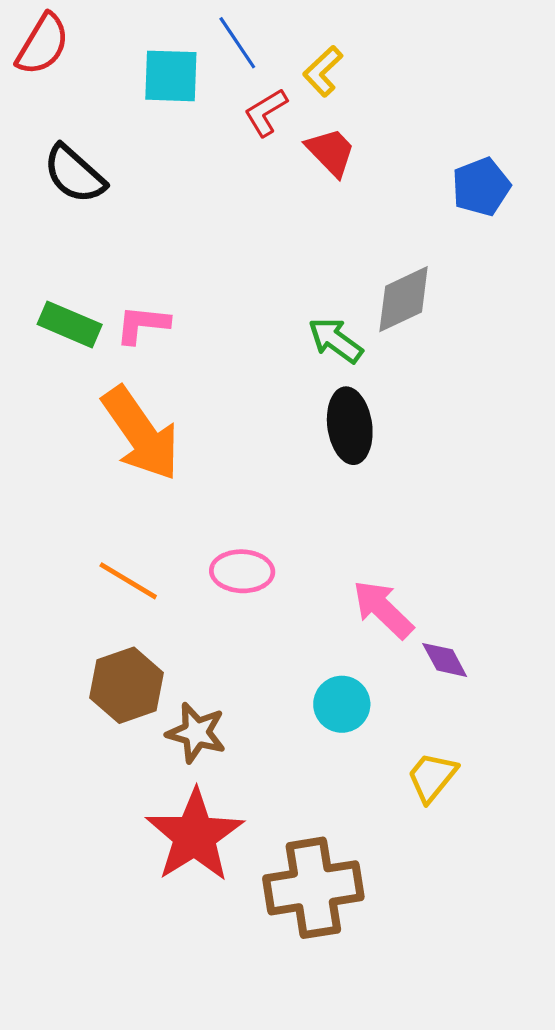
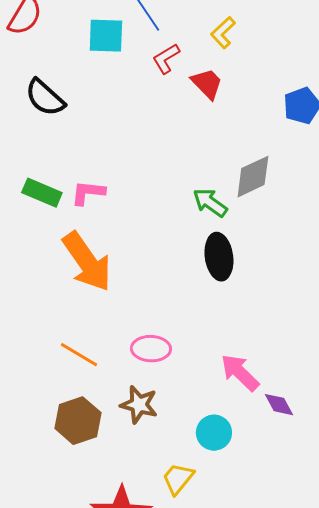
yellow L-shape: (323, 71) -> (223, 33), moved
brown star: (196, 733) -> (139, 405), moved
yellow trapezoid: (432, 777) -> (178, 479), moved

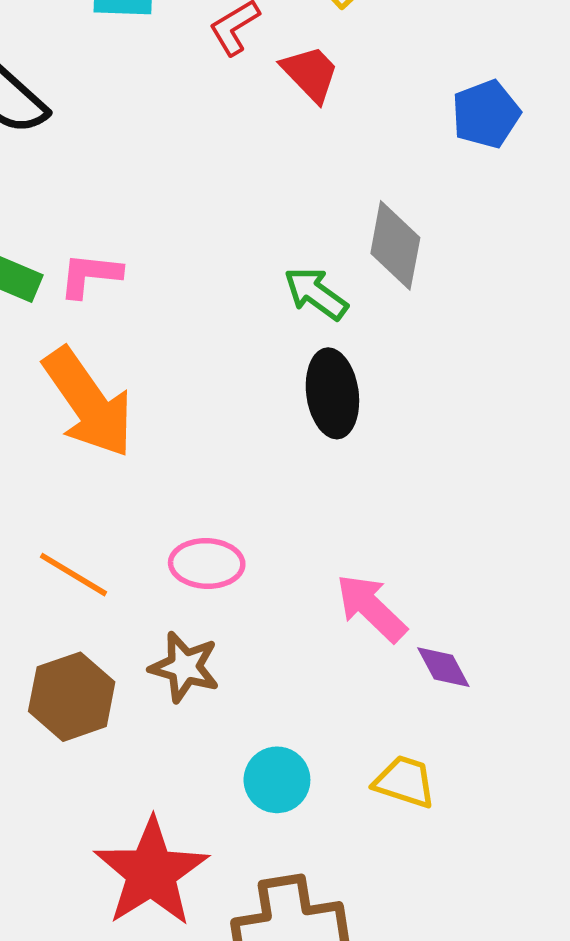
gray diamond: (253, 177) -> (395, 245), turned -54
cyan circle: (214, 433) -> (277, 780), moved
yellow trapezoid: (178, 479) -> (405, 782), moved, turned 69

